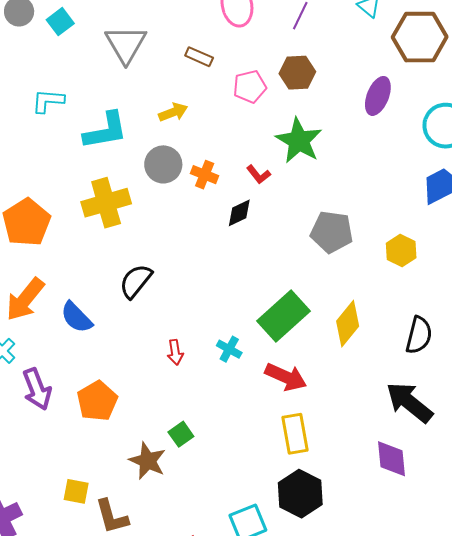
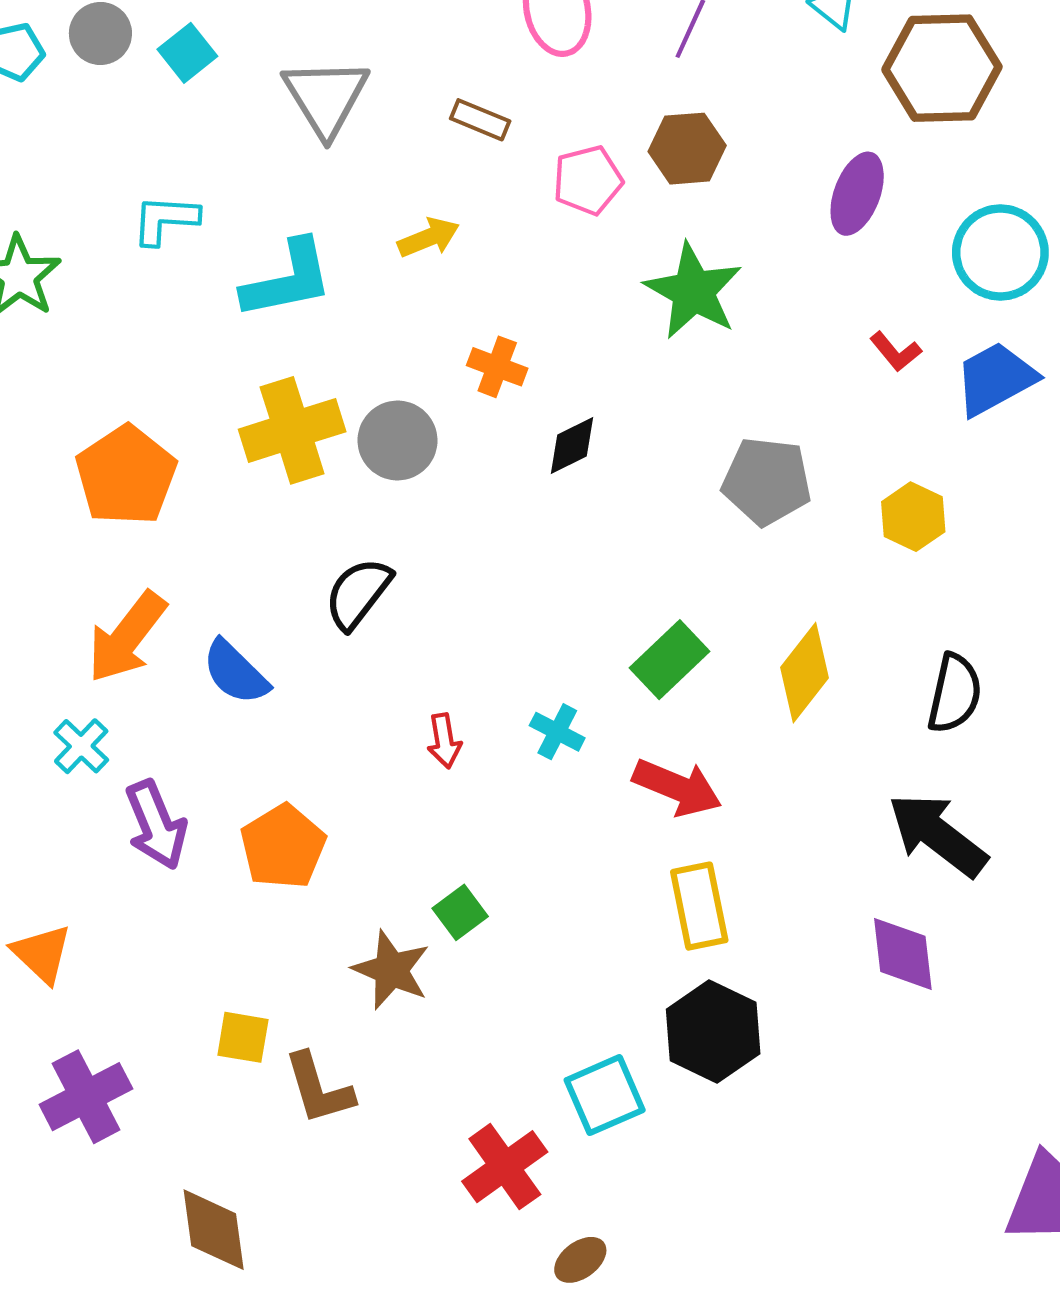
gray circle: (163, 164) -> (398, 441), moved
red L-shape: (259, 174) -> (896, 352), moved
green rectangle: (283, 316) -> (670, 660), size x0.7

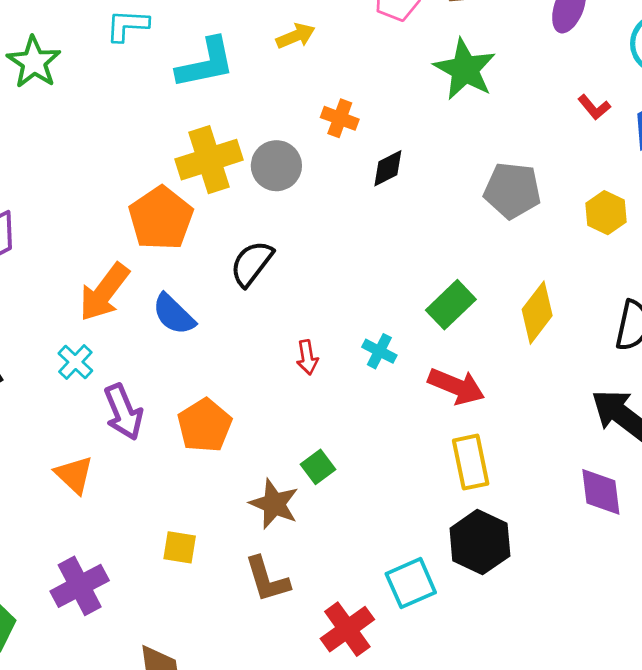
orange pentagon: (126, 475) -> (161, 218), moved
orange triangle: (42, 954) -> (74, 475), moved
brown L-shape: (319, 1089) -> (267, 579), moved

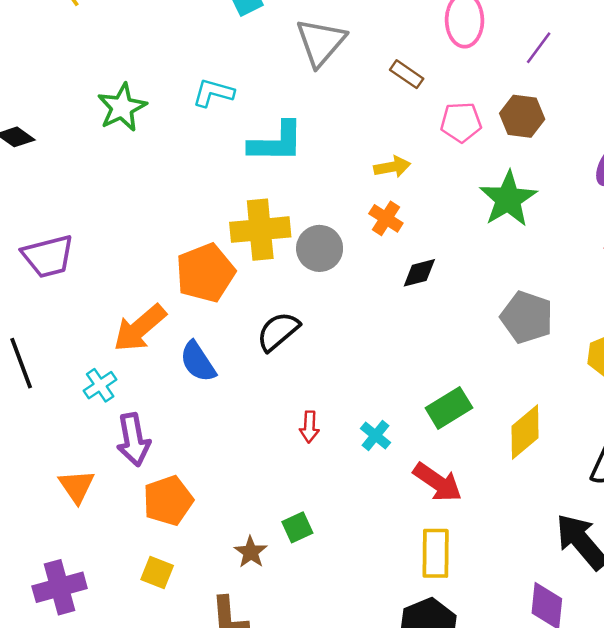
yellow arrow: (296, 36) -> (392, 167), moved
orange pentagon: (205, 425) -> (168, 501), moved
brown star: (274, 504) -> (251, 552), size x0.7

